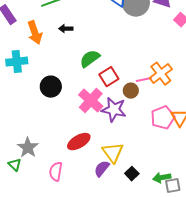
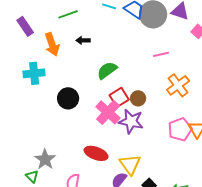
red square: (109, 77) -> (119, 97), moved
pink line: (144, 80) -> (161, 54), moved
brown circle: (131, 91) -> (138, 98), moved
red ellipse: (79, 142) -> (96, 153), turned 50

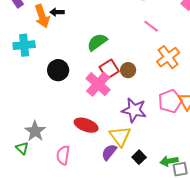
black arrow: (83, 40) -> (57, 12), moved
pink line: (161, 54) -> (151, 26), turned 49
purple star: (131, 121) -> (134, 110), moved

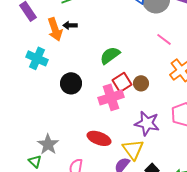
cyan cross: (24, 45) -> (37, 58), turned 30
pink cross: (98, 84) -> (111, 97), turned 30

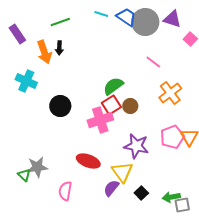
black arrow: (70, 25) -> (59, 48), turned -88
green semicircle: (110, 55) -> (113, 86), moved
gray star: (48, 144) -> (37, 167), turned 30
green triangle: (35, 161) -> (24, 175), moved

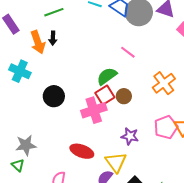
pink line: (153, 62) -> (128, 52), moved
purple star: (136, 146) -> (130, 136), size x0.7
gray star: (37, 167) -> (26, 145), moved

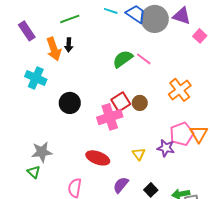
green semicircle: (107, 76) -> (123, 59), moved
purple star: (130, 136) -> (166, 148), moved
yellow triangle: (116, 162) -> (139, 154), moved, size x0.6

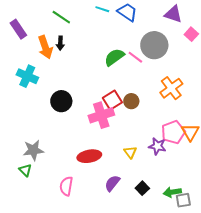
green line: (70, 19) -> (61, 17), turned 54
gray circle: (155, 19) -> (154, 45), moved
red ellipse: (98, 158) -> (89, 156), turned -30

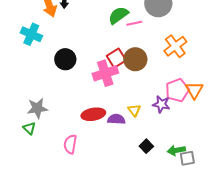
pink line: (135, 57) -> (134, 23), moved, turned -49
brown circle: (131, 101) -> (135, 59), size x1.5
purple semicircle: (112, 183) -> (116, 119), moved, turned 54

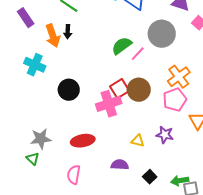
pink line: (134, 23) -> (138, 54), turned -35
pink pentagon: (177, 90) -> (175, 100), moved
yellow triangle: (134, 110) -> (138, 141), turned -40
red ellipse: (93, 114) -> (83, 141), moved
purple semicircle: (116, 119) -> (120, 165), moved

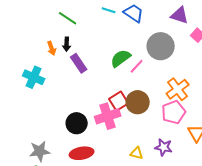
purple rectangle: (26, 18) -> (79, 63), moved
orange arrow: (53, 36) -> (52, 48), size x0.6
black circle: (69, 90) -> (77, 123), moved

